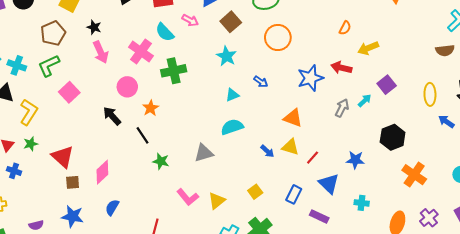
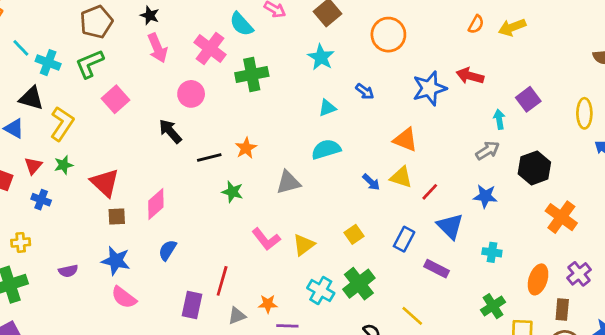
yellow arrow: (368, 48) -> (512, 27), moved
cyan arrow: (365, 101) -> (499, 119), turned -56
orange star: (151, 108) -> (246, 148), moved
gray arrow: (342, 108) -> (488, 150), moved, turned 30
black line: (143, 135) -> (209, 158), turned -72

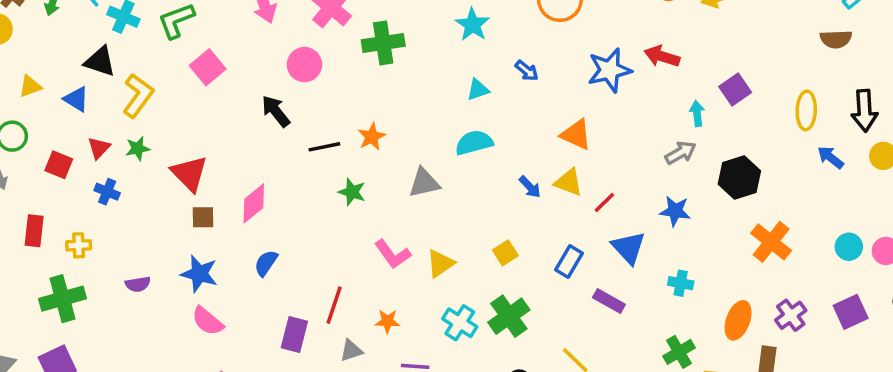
orange star: (268, 304) -> (387, 321), moved

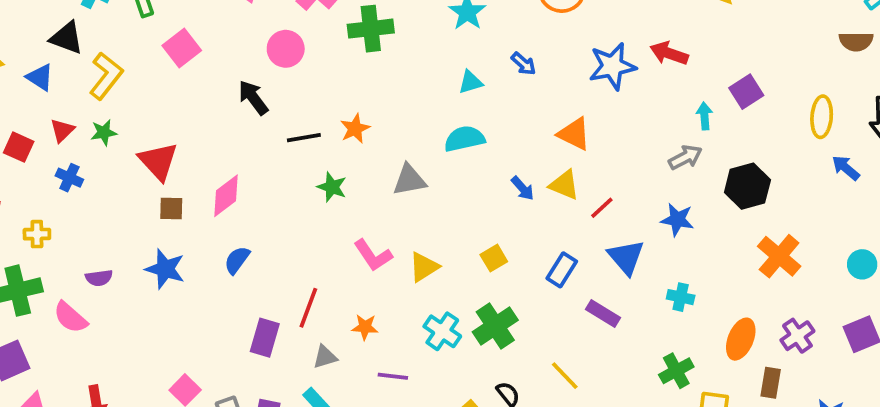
pink semicircle: (208, 321) -> (70, 317), moved

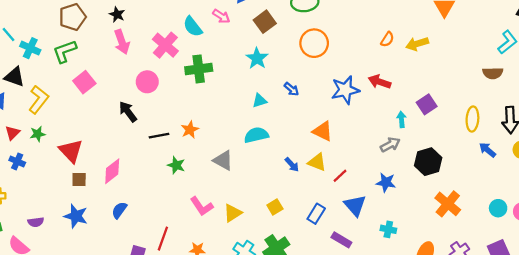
gray triangle: (409, 180) -> (223, 160), turned 40

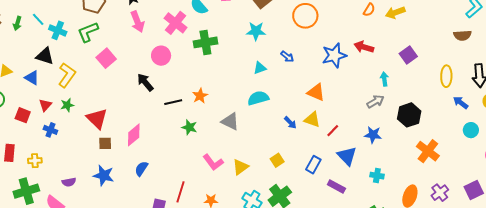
cyan star: (257, 58) -> (256, 31), turned -30
purple square: (427, 104) -> (408, 55), moved
cyan circle: (498, 208) -> (471, 130), moved

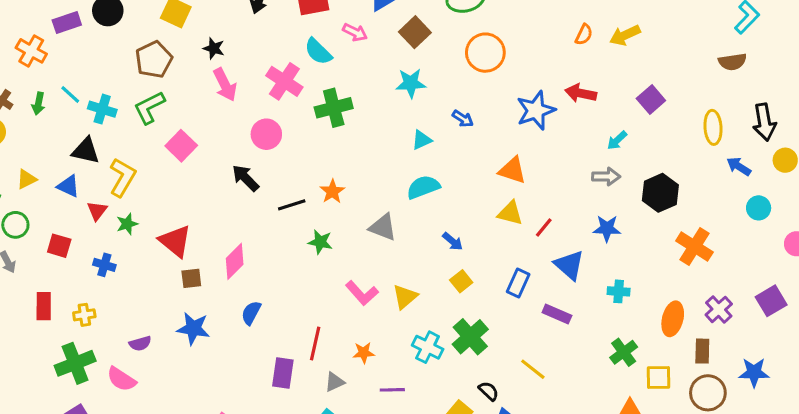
cyan arrow: (384, 79) -> (617, 140), turned -120
gray arrow: (375, 102) -> (606, 177), turned 36
red triangle: (45, 105) -> (97, 211), moved
blue arrow: (290, 123) -> (453, 241), moved

